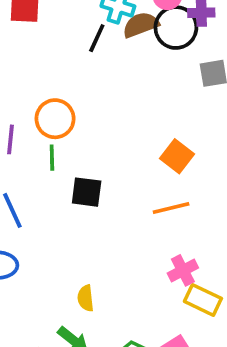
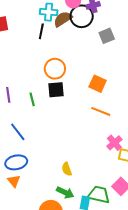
orange circle: (55, 119) -> (55, 69), moved
black square: (87, 192) -> (56, 90), moved
orange line: (171, 208) -> (101, 111), turned 48

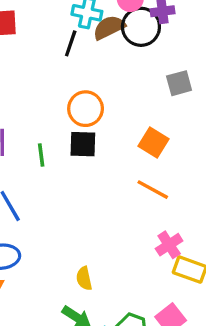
gray square: (107, 36) -> (179, 83), moved

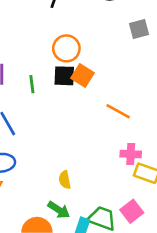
orange square: (153, 143) -> (82, 75), moved
pink cross: (169, 245) -> (131, 154), turned 36

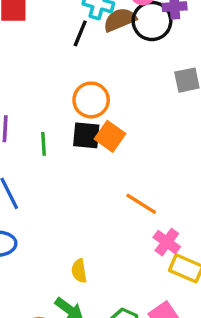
orange line: (118, 111) -> (141, 204), moved
pink cross: (131, 154) -> (167, 242), turned 30

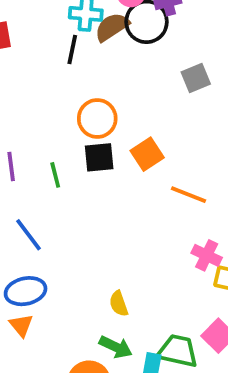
orange square: (110, 136) -> (147, 154), moved, turned 32
orange line: (141, 204) -> (188, 195), moved

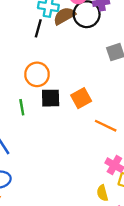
orange circle: (97, 118) -> (37, 74), moved
yellow semicircle: (119, 304) -> (102, 193), moved

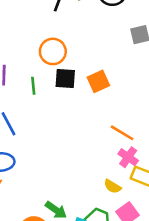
orange line: (106, 126) -> (122, 133), moved
yellow semicircle: (102, 193) -> (113, 186), turned -49

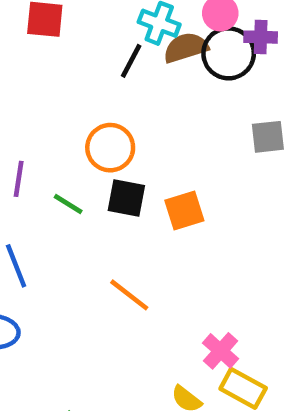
green line: (33, 86) -> (68, 204), turned -60
orange line: (122, 133) -> (129, 295), moved

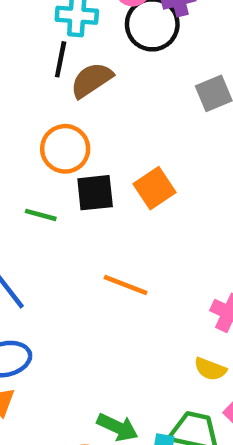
brown semicircle: (186, 48) -> (91, 80), moved

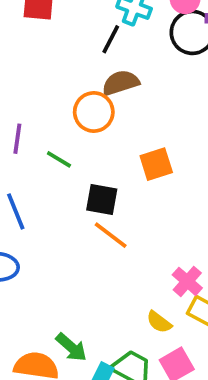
brown semicircle: (91, 80) -> (121, 83), moved
black square: (95, 193) -> (102, 199), moved

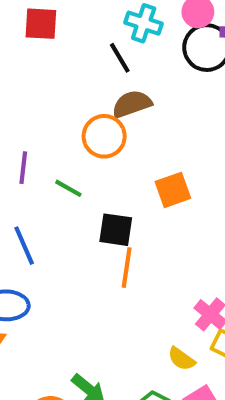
black line: (111, 39) -> (120, 58), turned -56
orange line: (111, 235) -> (127, 268), turned 63

